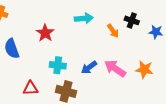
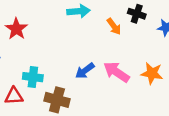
red star: (45, 33) -> (16, 29), moved
cyan cross: (58, 65) -> (33, 77), moved

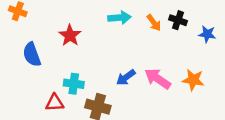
orange arrow: (114, 26) -> (154, 23), moved
red star: (16, 29) -> (70, 35), moved

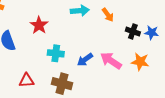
black cross: (178, 20) -> (133, 31), moved
blue star: (207, 34) -> (152, 33), moved
cyan cross: (74, 84) -> (56, 53), moved

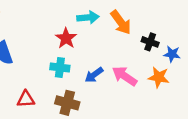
orange arrow: (108, 15) -> (121, 22), size x1.5
red star: (39, 25) -> (66, 38), moved
blue star: (152, 33) -> (172, 54), moved

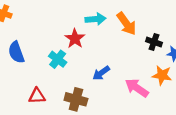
cyan cross: (60, 67) -> (58, 59), moved, turned 30
pink arrow: (125, 76) -> (137, 88), moved

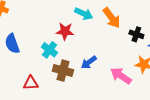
cyan arrow: (95, 19) -> (84, 14), turned 30
red star: (75, 39) -> (65, 31), turned -30
brown cross: (76, 99) -> (63, 71), moved

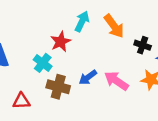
cyan arrow: (84, 14) -> (82, 21), turned -90
red star: (65, 31) -> (61, 42), turned -30
pink arrow: (121, 76) -> (116, 81), moved

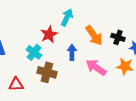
orange arrow: (114, 26) -> (94, 35), moved
blue arrow: (88, 77) -> (72, 52), moved, turned 126

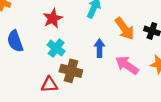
red star: (49, 34) -> (53, 18), moved
red triangle: (16, 84) -> (49, 85), moved

